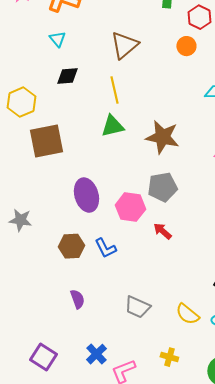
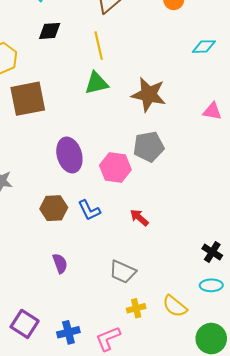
red arrow: (162, 231) -> (139, 218), moved
yellow semicircle: (187, 314) -> (175, 306), moved
blue cross: (96, 354) -> (68, 332), moved, turned 30
yellow cross: (169, 357) -> (136, 308), moved, turned -30

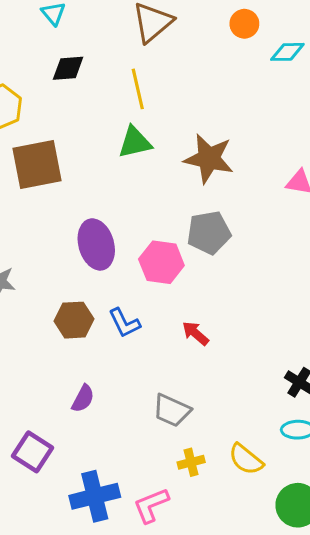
cyan diamond: (204, 47) -> (287, 52), moved
purple semicircle: (60, 263) -> (83, 399), turned 48
purple square: (25, 324) -> (33, 452), moved
blue cross: (68, 332) -> (95, 496), size x1.5

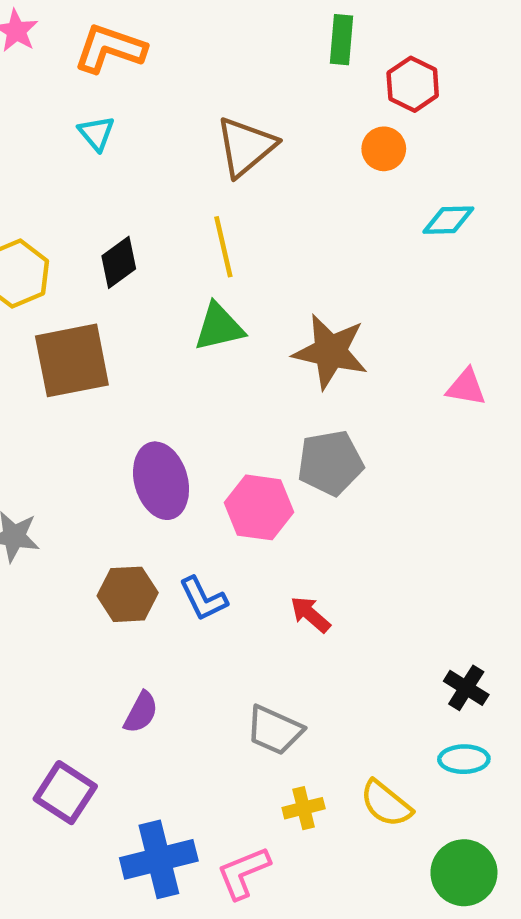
cyan diamond: (287, 52) -> (448, 220), moved
black diamond: (68, 68) -> (119, 262), moved, turned -32

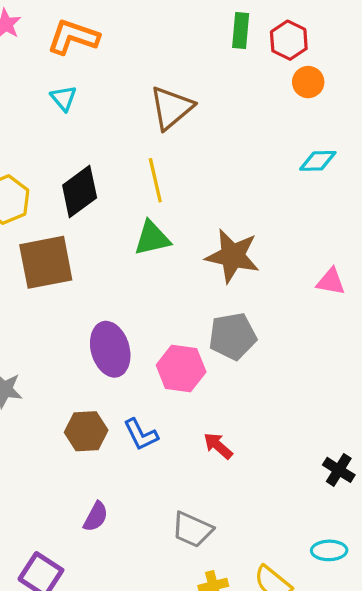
red hexagon: (413, 84) -> (289, 40), moved
orange circle: (384, 149) -> (308, 82), moved
black diamond: (119, 262) -> (80, 191), size x1.4
black cross: (466, 688) -> (339, 470), moved

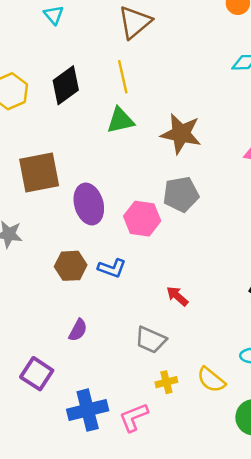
brown square: (46, 262) -> (39, 172), moved
blue L-shape: (141, 435) -> (112, 268), turned -44
red arrow: (218, 446) -> (177, 296), moved

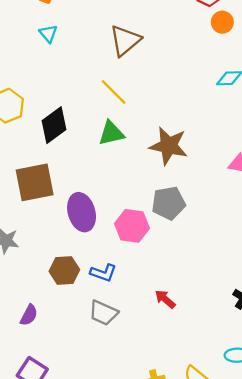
yellow line: (123, 77) -> (114, 92), turned -32
black diamond: (66, 85) -> (54, 125), moved
purple semicircle: (78, 330) -> (29, 315), moved
gray trapezoid: (151, 340) -> (103, 313), moved

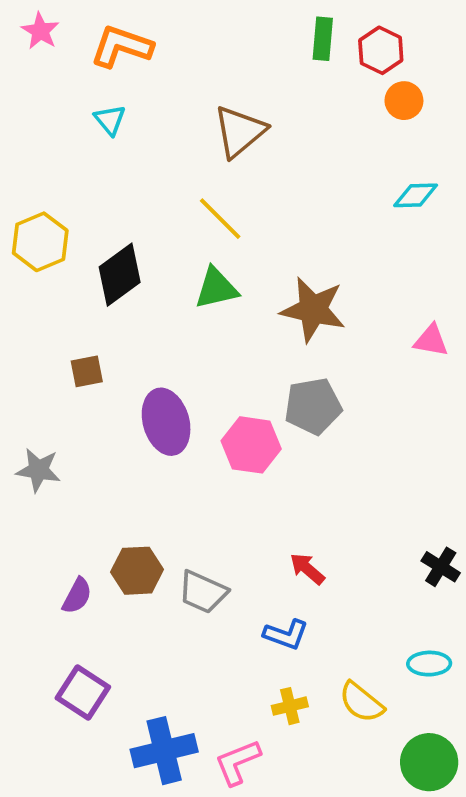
brown square: (35, 182) -> (87, 371), size x0.5
brown hexagon: (64, 271) -> (137, 571), moved
blue L-shape: (103, 273) -> (286, 635), moved

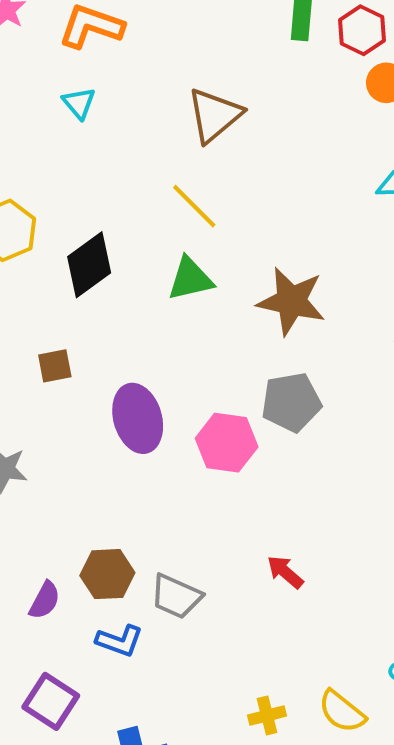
blue L-shape: (286, 635) -> (119, 641), moved

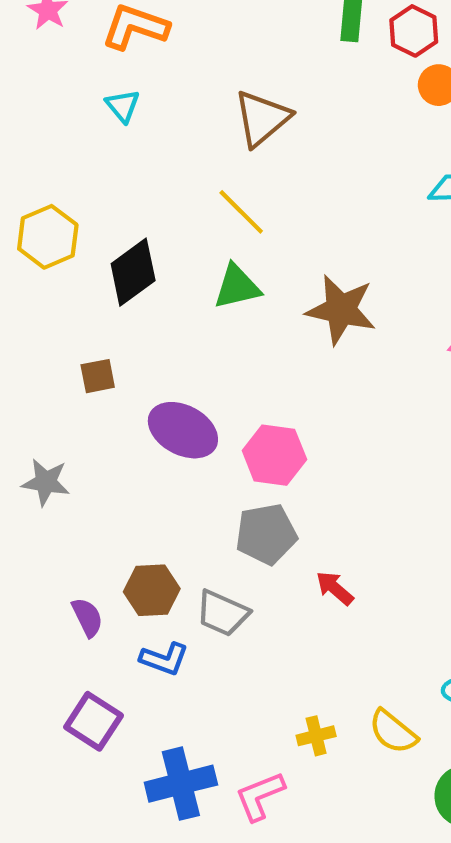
gray pentagon: (291, 402) -> (266, 534), moved
purple ellipse: (138, 418) -> (183, 430), turned -46
purple semicircle: (45, 600) -> (87, 617), turned -54

